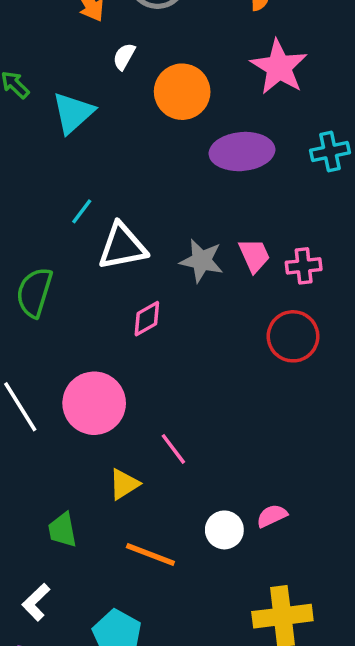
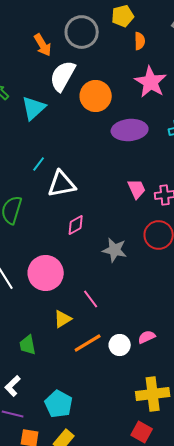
white semicircle: (124, 56) -> (63, 76), size x2.0
gray star: (201, 261) -> (115, 250), moved
orange line: (150, 555) -> (88, 343), moved, turned -52

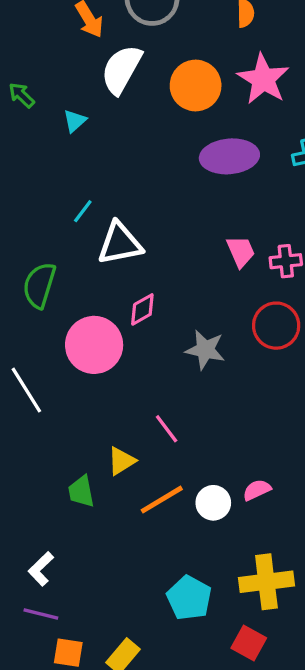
orange circle: (96, 96) -> (196, 86), moved
cyan triangle: (34, 108) -> (75, 121), size x0.6
pink circle: (46, 273) -> (94, 345), moved
green trapezoid: (28, 345) -> (81, 492), moved
cyan pentagon: (59, 404) -> (189, 598), moved

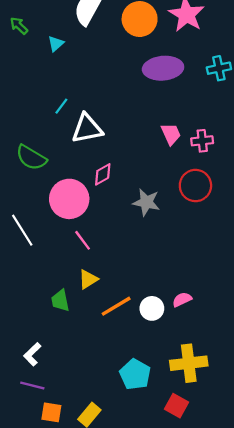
green semicircle: (39, 285) -> (31, 158), turned -76
pink line: (167, 429) -> (83, 240), moved

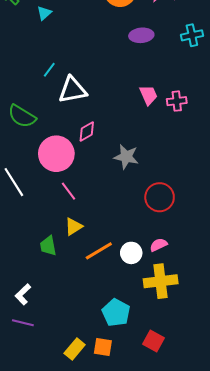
purple ellipse: (163, 68) -> (141, 35), size x0.7
red circle: (195, 186) -> (160, 197), moved
yellow cross: (189, 363) -> (161, 281), moved
orange square: (51, 412) -> (103, 347), moved

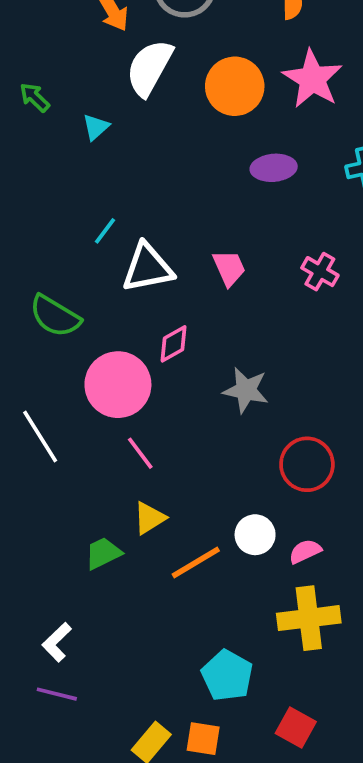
pink trapezoid: (148, 95) -> (229, 268), moved
pink cross: (177, 101) -> (320, 272), moved, turned 36
green trapezoid: (48, 246) -> (103, 553), turned 75
white circle: (131, 253) -> (255, 535), moved

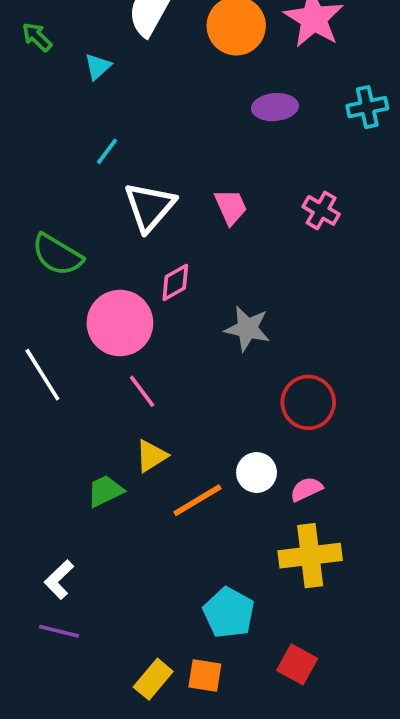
cyan line: (105, 231) -> (107, 151), moved
white triangle: (148, 268) -> (149, 207), turned -38

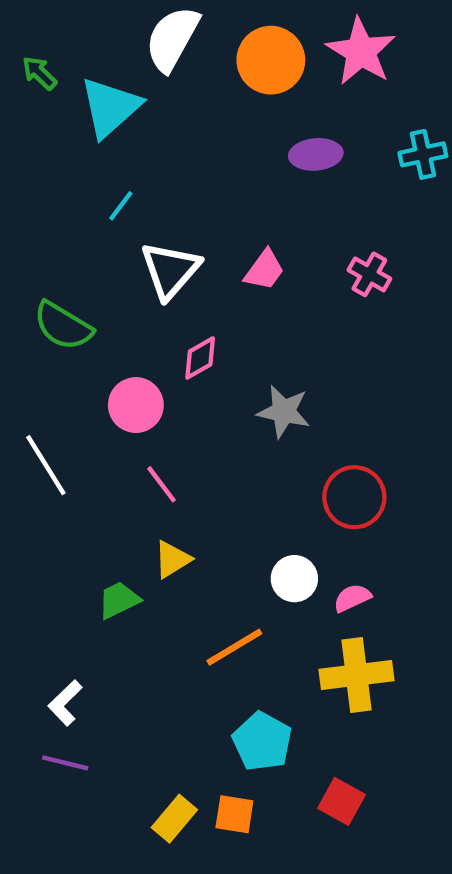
cyan triangle: (98, 66) -> (110, 107), size x2.0
pink trapezoid: (231, 207) -> (264, 270), turned 60
pink circle: (120, 323) -> (136, 405), size x0.7
orange line: (197, 500) -> (234, 647), moved

